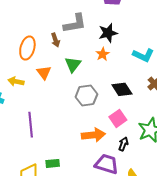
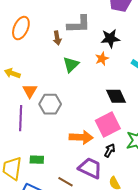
orange ellipse: (27, 48) -> (21, 28), moved
orange triangle: (44, 73) -> (30, 91), moved
gray hexagon: (86, 96) -> (50, 104), moved
pink square: (118, 118) -> (108, 124), size x1.4

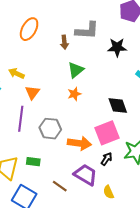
orange star: (102, 59) -> (74, 94), moved
gray hexagon: (50, 104) -> (50, 129), moved

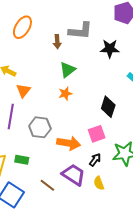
black diamond: (118, 105) -> (108, 107), turned 35
pink square: (107, 133) -> (97, 134), size x0.7
yellow semicircle: (109, 192) -> (99, 183), moved

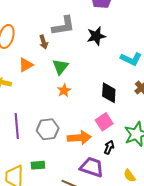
orange triangle: (23, 91) -> (26, 65), moved, turned 35
yellow semicircle: (99, 183) -> (129, 176), moved

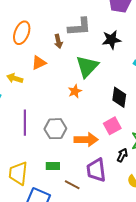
green triangle: (60, 67) -> (87, 66), moved, size x1.4
black arrow: (109, 147) -> (122, 155), moved
green rectangle: (38, 165) -> (53, 166), moved
purple trapezoid: (92, 167) -> (96, 170), turned -120

